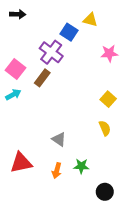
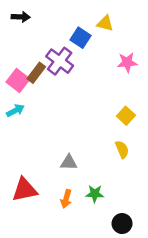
brown rectangle: (42, 78) -> (36, 73), moved
gray triangle: (59, 139) -> (69, 162), turned -32

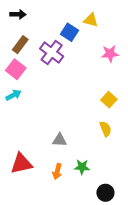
brown rectangle: (36, 73) -> (20, 45), moved

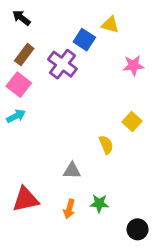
black arrow: (18, 14) -> (21, 18), turned -144
yellow semicircle: (105, 129) -> (106, 145), moved
black circle: (105, 193) -> (138, 229), moved

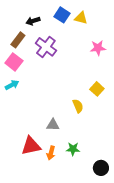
black arrow: (21, 18) -> (33, 21), moved, turned -56
blue square: (84, 40) -> (62, 15), moved
red triangle: (26, 199) -> (31, 146), moved

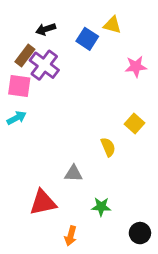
blue square: (62, 15) -> (87, 39), moved
purple cross: (46, 47) -> (44, 65), moved
pink square: (14, 62) -> (19, 86), turned -30
orange arrow: (51, 153) -> (71, 236), moved

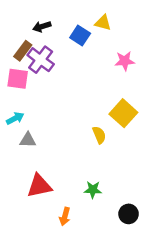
cyan arrow: (17, 118) -> (15, 118), moved
yellow square: (134, 123) -> (123, 113), size x1.5
gray triangle: (73, 173) -> (28, 140), moved

